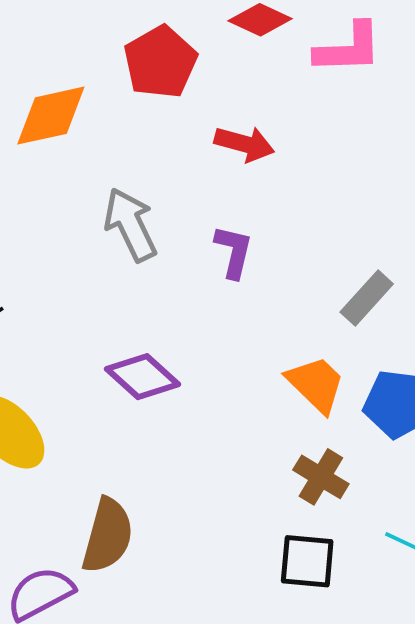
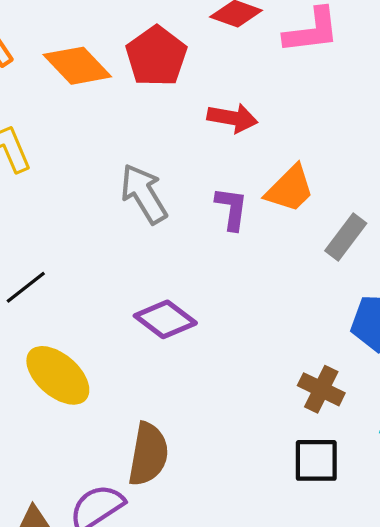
orange diamond: (51, 116) -> (77, 66), moved, turned 64
orange trapezoid: (316, 384) -> (290, 189), moved, turned 96

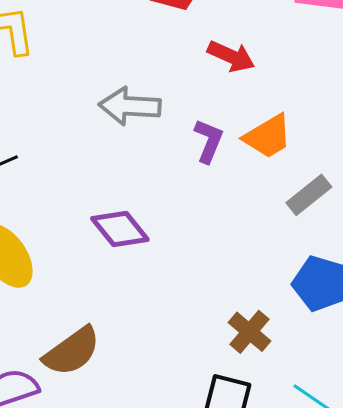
gray arrow: (144, 194) -> (130, 106), turned -70
brown semicircle: (148, 454) -> (72, 351), turned 30

